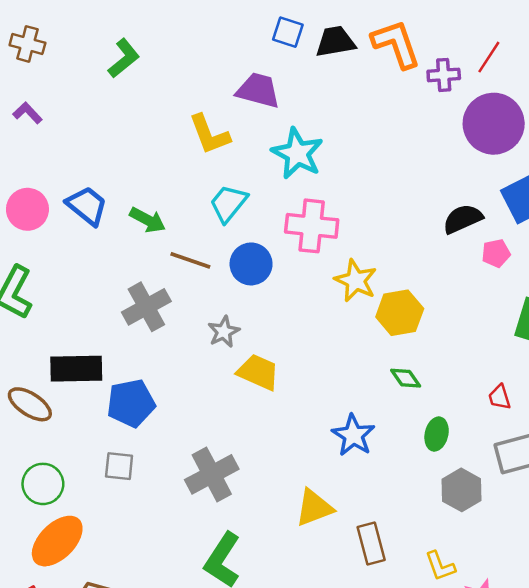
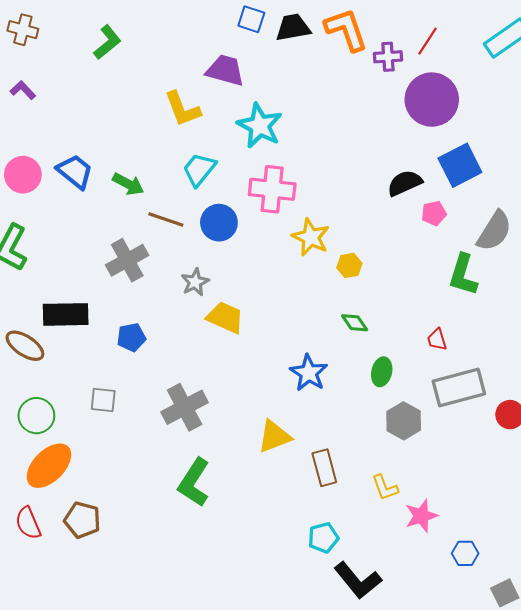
yellow hexagon: (400, 313) -> (349, 265), size x0.6
blue pentagon: (131, 403) -> (131, 337), moved, size x0.7

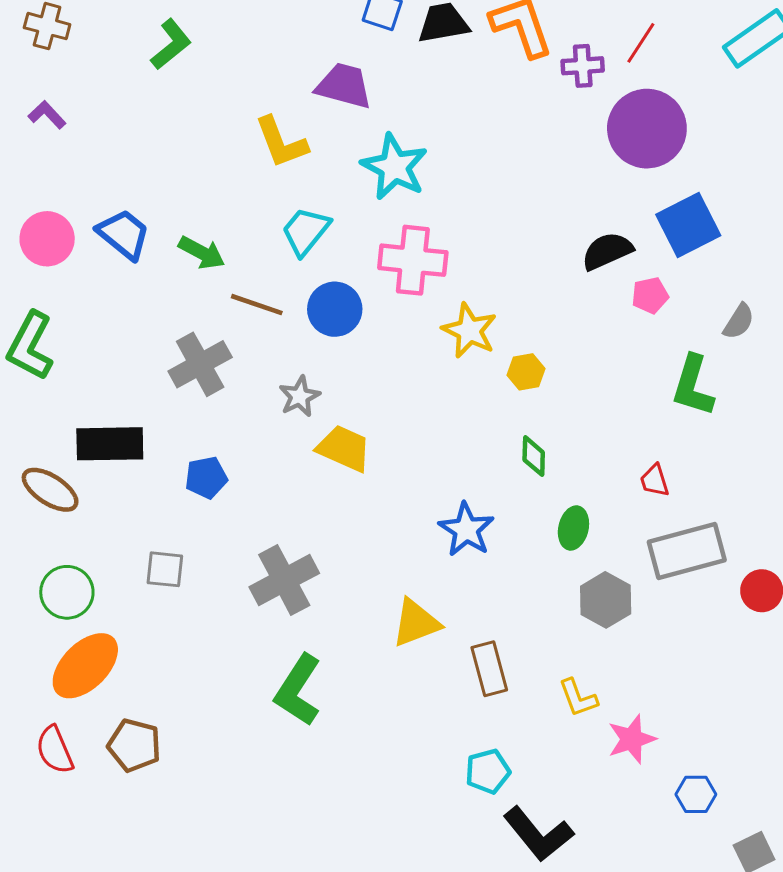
gray semicircle: (494, 231) -> (739, 321), size x0.6
green diamond: (355, 323) -> (534, 456), turned 36

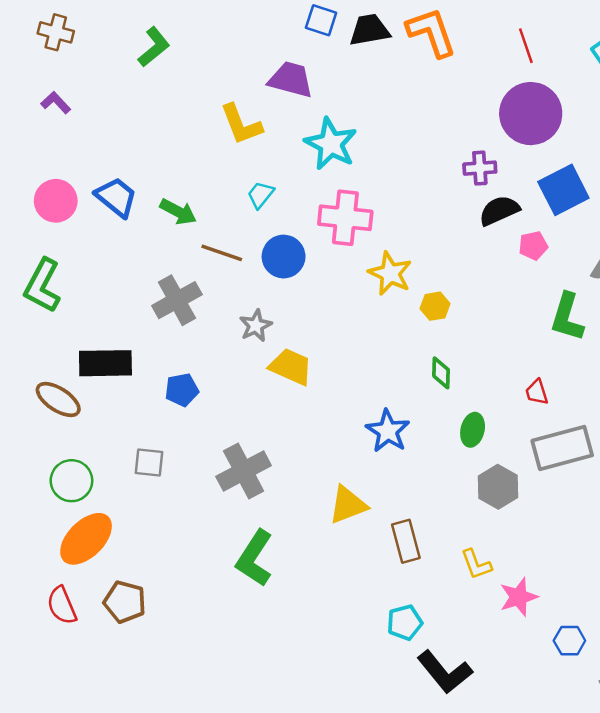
red line: (641, 43) -> (526, 46), turned -52
purple cross: (583, 66) -> (480, 168), moved
cyan trapezoid: (306, 231) -> (261, 195), size x0.7

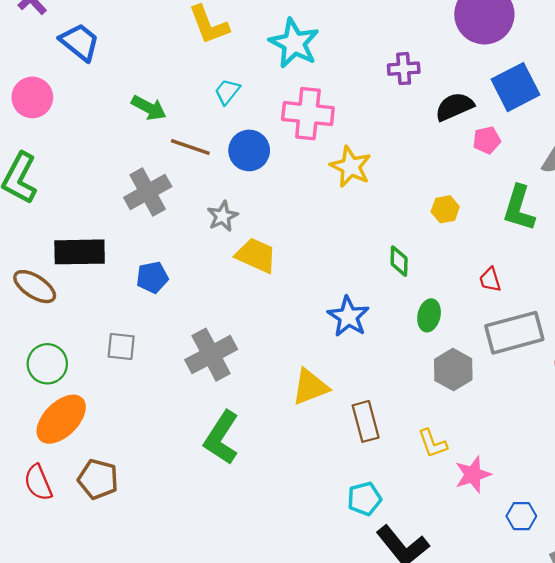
purple cross: (480, 168) -> (404, 69), moved
blue trapezoid: (116, 197) -> (80, 42), moved
yellow hexagon: (435, 306) -> (445, 209), moved

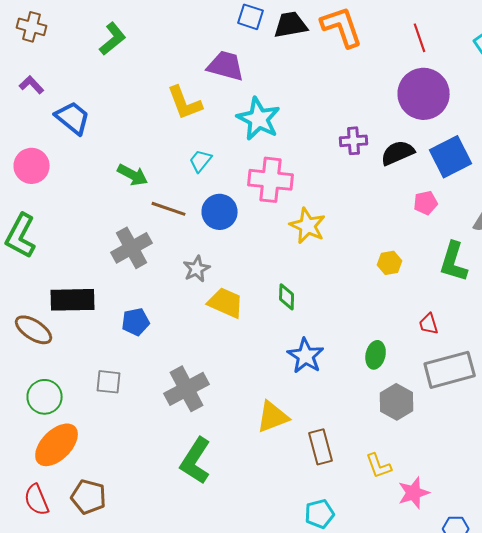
black semicircle: (454, 107) -> (398, 153), moved
green diamond: (399, 261) -> (287, 297), moved

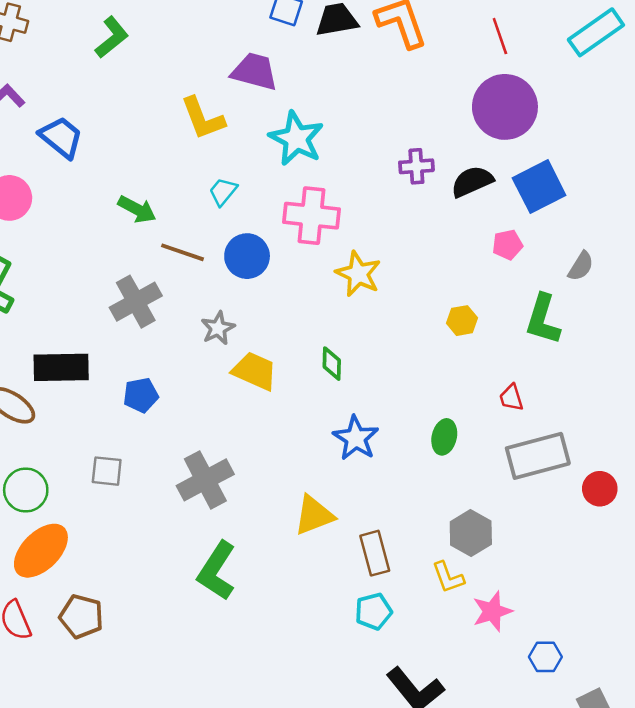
gray hexagon: (397, 402) -> (471, 533), moved
cyan pentagon: (320, 514) -> (373, 611), moved

